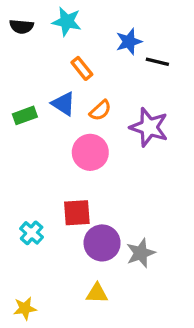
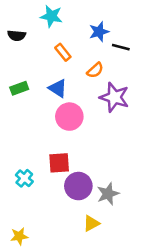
black semicircle: (21, 26) -> (17, 36), moved
blue triangle: (63, 104) -> (58, 88), moved
orange semicircle: (100, 110) -> (95, 70), moved
yellow triangle: (97, 293) -> (91, 223), moved, turned -30

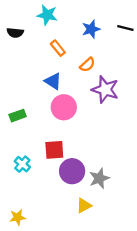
black line: (121, 47) -> (125, 28), moved
green rectangle: (19, 88) -> (18, 116), moved

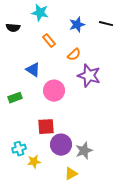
blue triangle: (53, 81) -> (33, 70), moved
cyan cross: (22, 164) -> (19, 149), moved, turned 32
yellow star: (18, 217) -> (34, 162), moved

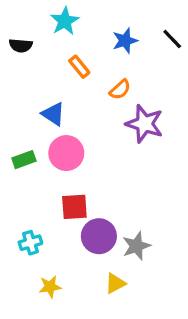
cyan star: (40, 13) -> (65, 21), turned 30
black line: (106, 24) -> (172, 39), turned 32
pink circle: (54, 91) -> (66, 153), moved
yellow star: (34, 162) -> (50, 287), moved

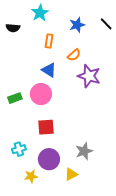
orange rectangle: (79, 67) -> (49, 41), turned 48
blue triangle: (53, 114) -> (49, 70), moved
purple circle: (99, 236) -> (49, 159), moved

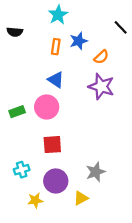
cyan star: (40, 13) -> (58, 15), moved
blue star: (77, 25) -> (79, 41), moved
orange semicircle: (74, 55) -> (101, 57), moved

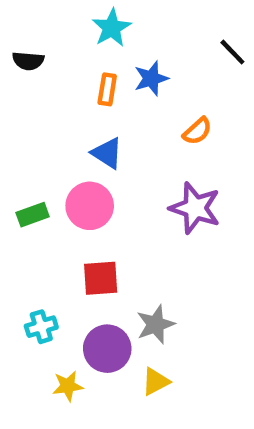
orange semicircle: (101, 57) -> (197, 131), moved
purple star: (101, 87) -> (195, 208), moved
gray star: (96, 172) -> (156, 324), moved

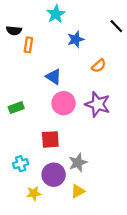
orange rectangle: (107, 89) -> (28, 45), moved
pink circle: (90, 206) -> (64, 103), moved

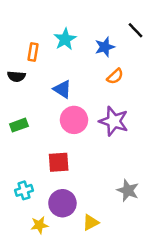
cyan star: (56, 14) -> (65, 39), moved
black semicircle: (14, 31) -> (16, 76), moved
blue star: (76, 39) -> (105, 47), moved
gray star: (78, 163) -> (128, 190), moved, turned -30

